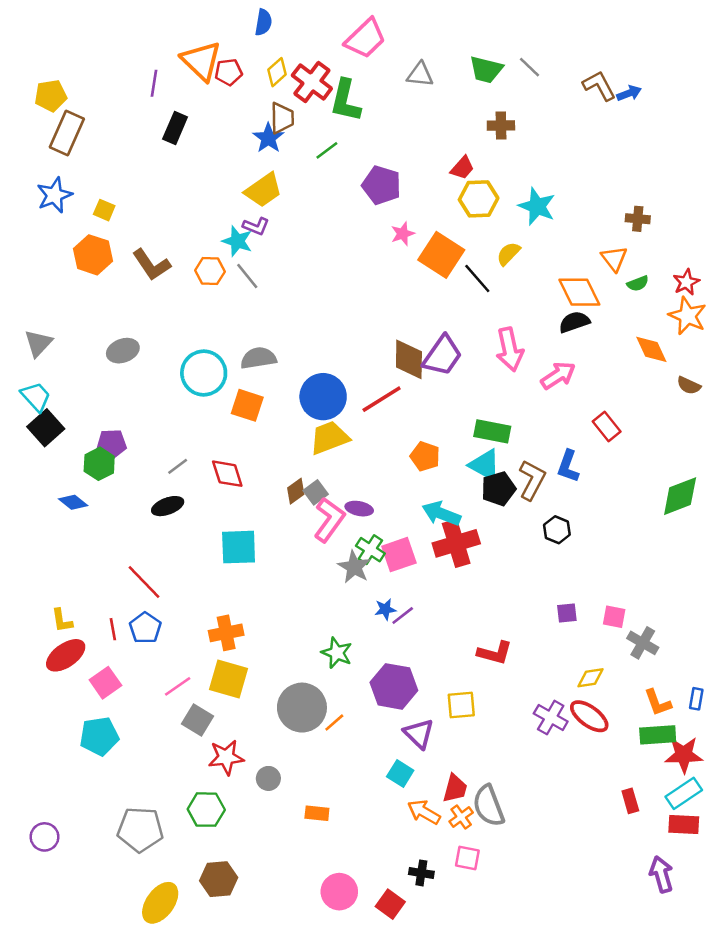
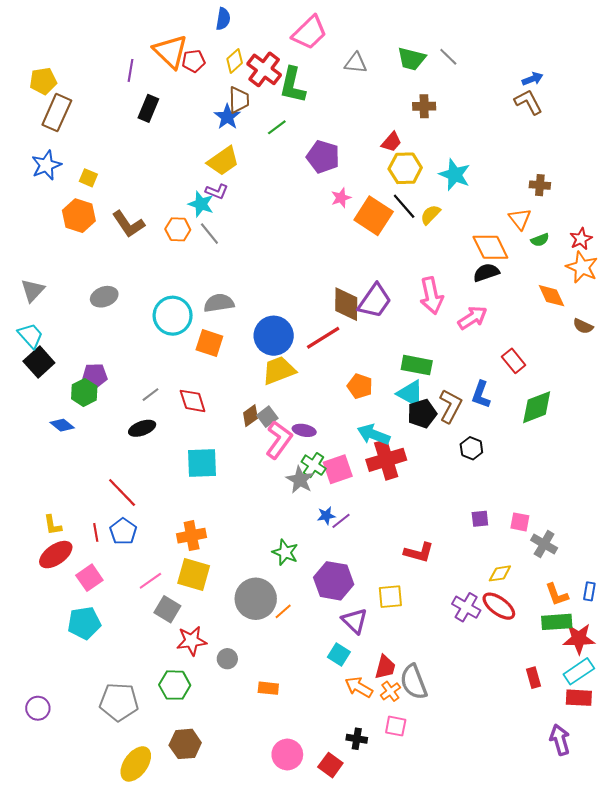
brown L-shape: (599, 86) -> (528, 102), moved
black line: (477, 278) -> (404, 206), moved
green diamond: (680, 496) -> (537, 407), moved

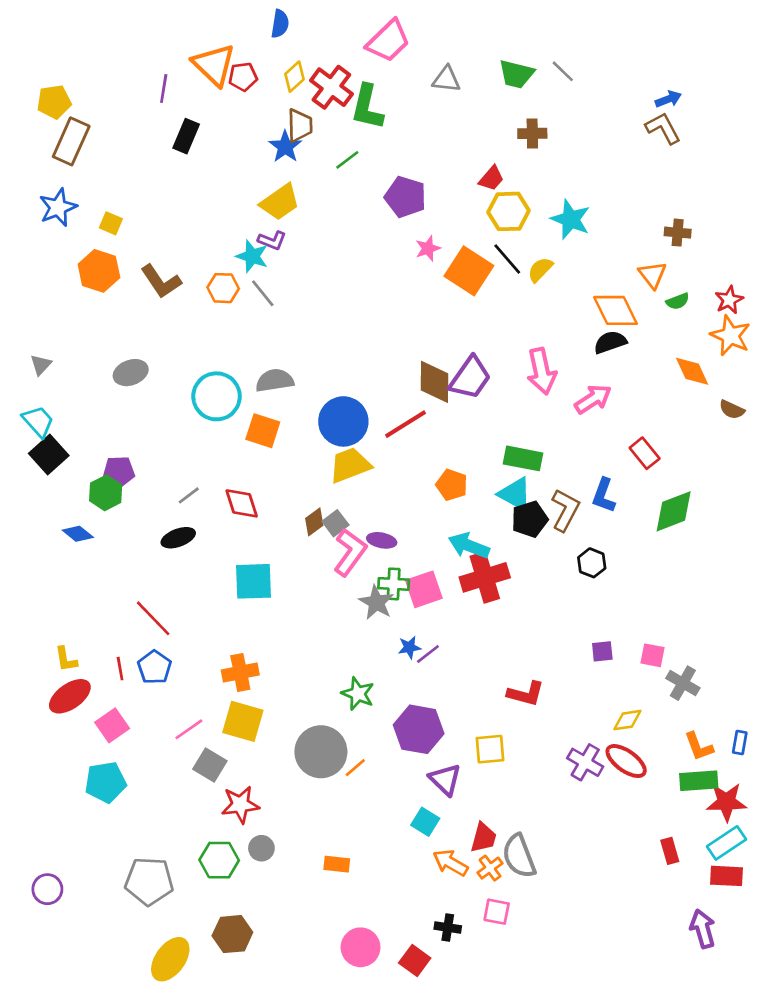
gray triangle: (33, 290) -> (41, 365), size x0.7
green cross: (314, 465) -> (394, 584), turned -30
gray circle: (227, 659) -> (261, 848), moved

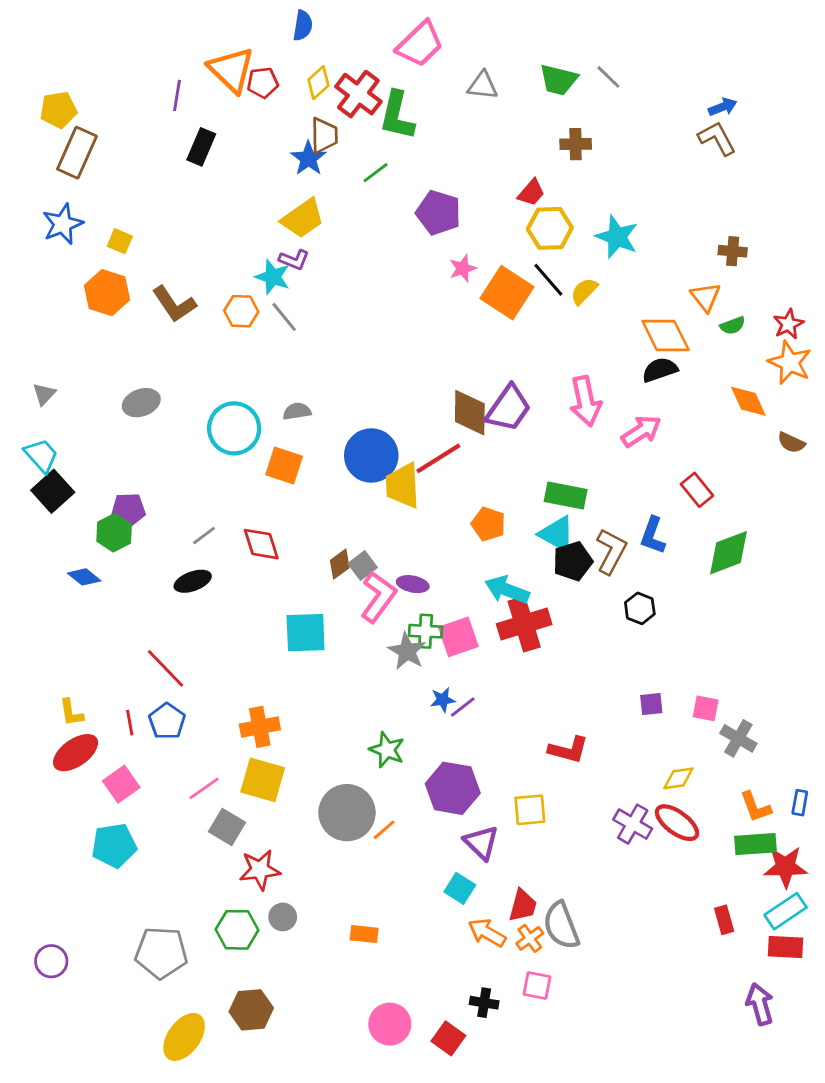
gray semicircle: (275, 381) -> (297, 411), size x0.7
yellow trapezoid: (350, 465) -> (403, 485), moved, turned -72
cyan square: (254, 581) -> (306, 633), moved

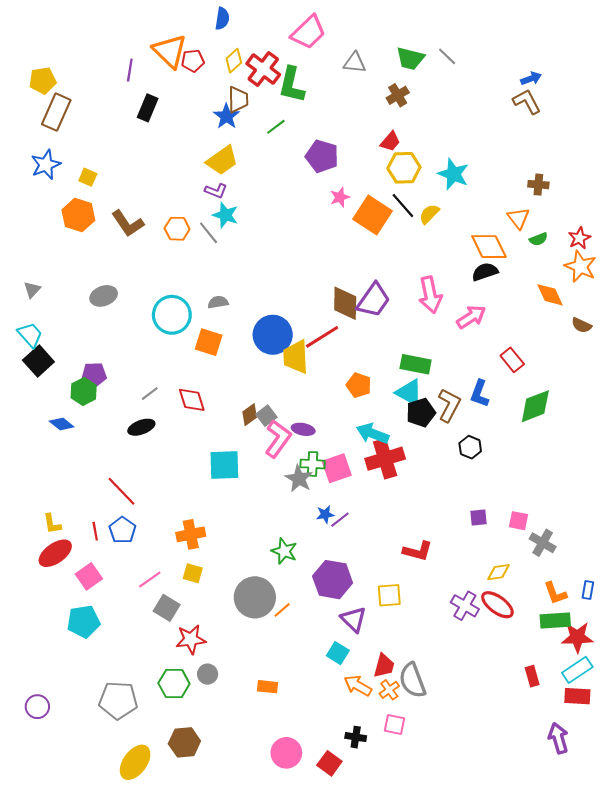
brown cross: (576, 144) -> (398, 95), moved, turned -30
cyan star: (273, 277) -> (225, 215), moved
yellow square: (263, 780) -> (193, 573), size x0.6

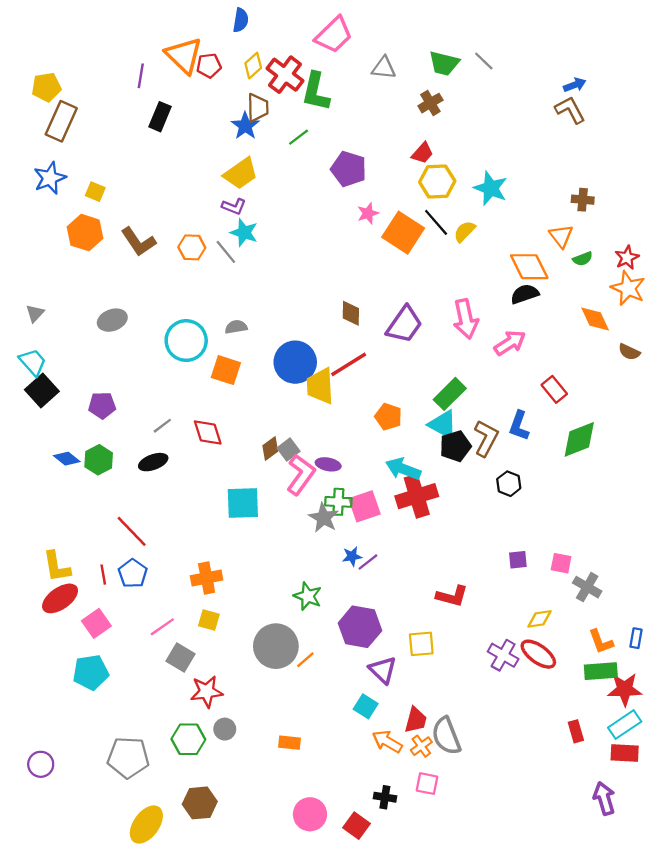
brown diamond: (345, 303) -> (351, 313), moved, size x0.7
green rectangle: (416, 364) -> (450, 394), turned -56
green hexagon: (84, 391) -> (99, 460), moved
yellow L-shape: (52, 524) -> (57, 567), size x1.4

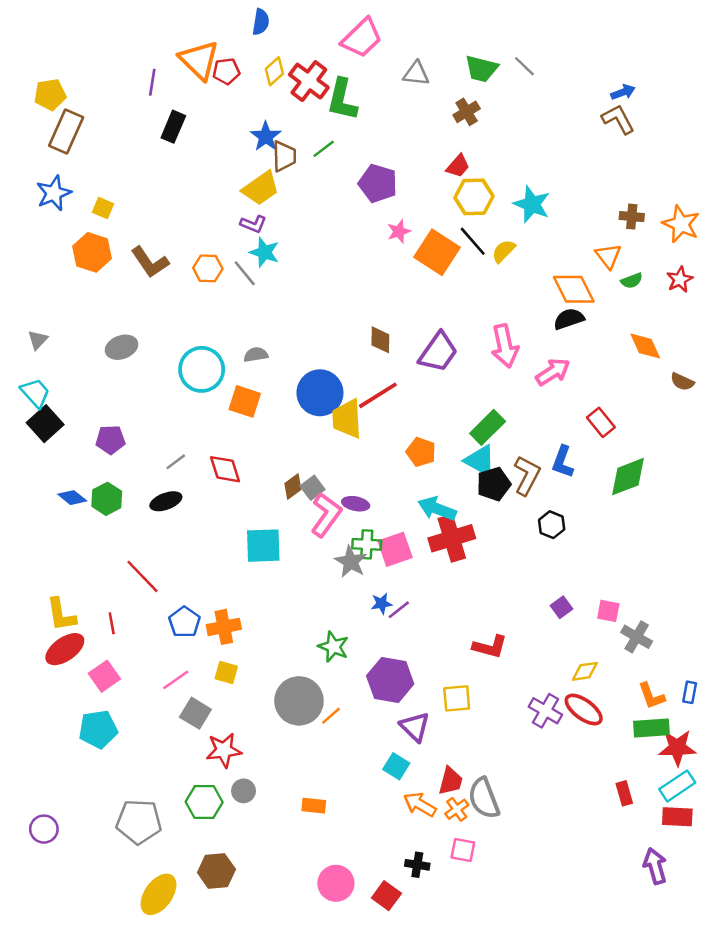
brown trapezoid: (258, 108) -> (284, 156), moved
orange star: (628, 288) -> (681, 224), moved
purple square: (518, 560) -> (561, 607), turned -30
blue pentagon: (133, 573) -> (184, 622), moved

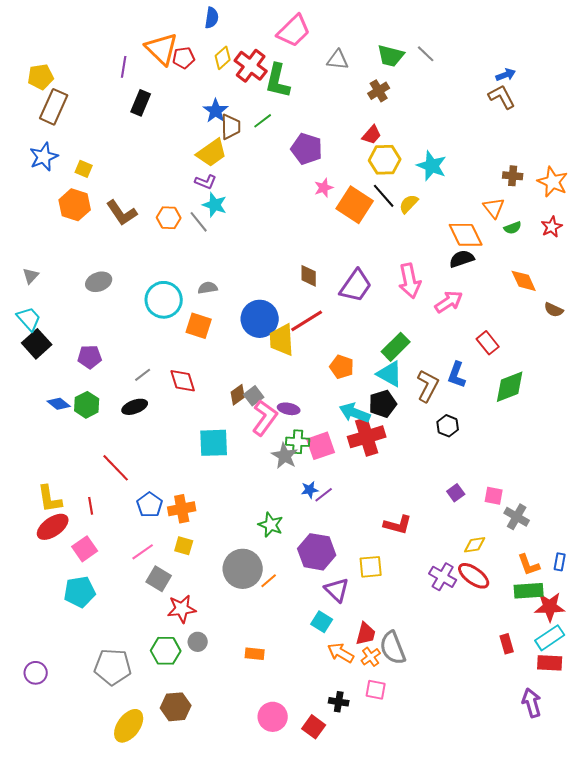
black pentagon: (494, 484) -> (383, 404), moved

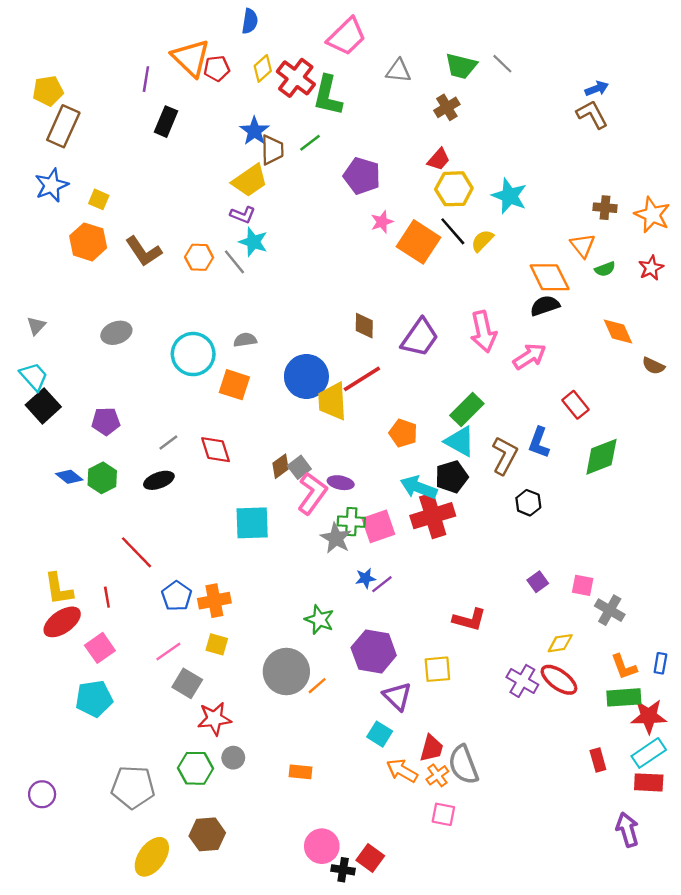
black cross: (339, 702) -> (343, 870), moved

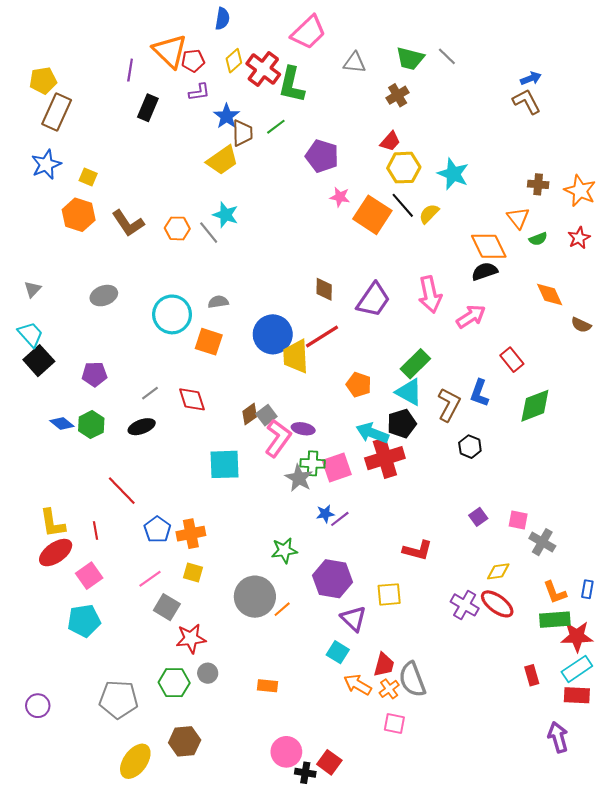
purple L-shape: (243, 215) -> (199, 92), moved, turned -30
pink star: (382, 222) -> (340, 197), turned 30
green star: (319, 620) -> (284, 550), turned -30

